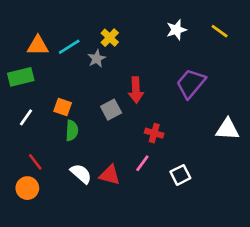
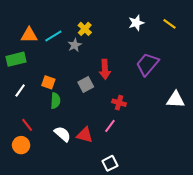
white square: (180, 175) -> (110, 163), moved

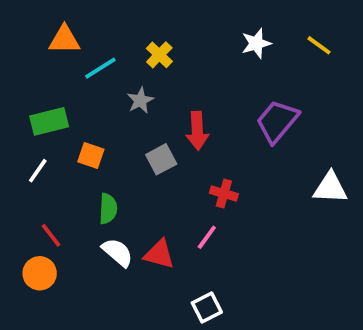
orange triangle: (29, 35) -> (64, 40), moved
gray star: (75, 45) -> (140, 100), moved
green rectangle: (16, 59) -> (49, 121), moved
green semicircle: (55, 101) -> (108, 209), moved

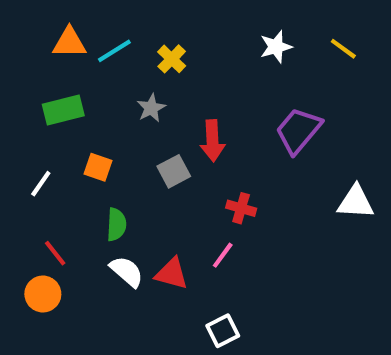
cyan line: (100, 68) -> (114, 51), moved
green rectangle: (49, 121) -> (63, 110), moved

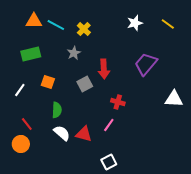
cyan line: (114, 51) -> (56, 25), turned 60

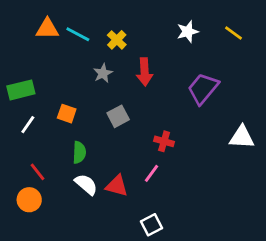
green rectangle: (31, 54) -> (21, 90), moved
red arrow: (104, 69) -> (145, 72), moved

